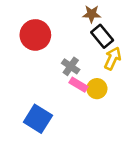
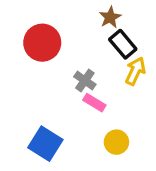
brown star: (92, 14) -> (110, 17), turned -30
yellow circle: (97, 89) -> (116, 142), moved

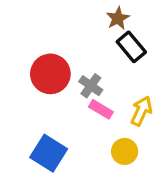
red circle: (42, 43) -> (50, 74), moved
yellow arrow: (135, 71) -> (141, 111), moved

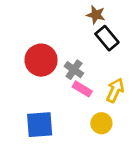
brown star: (118, 18) -> (96, 15), turned -30
blue square: (49, 153) -> (40, 125), turned -36

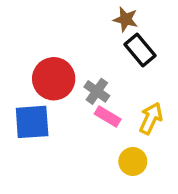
blue square: (40, 125) -> (32, 122), moved

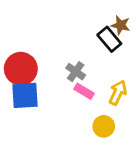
brown star: (126, 19) -> (121, 25), moved
red circle: (54, 79) -> (21, 69), moved

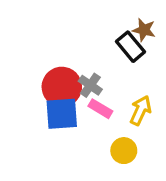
red circle: (21, 69) -> (62, 87), moved
blue square: (25, 95) -> (62, 114), moved

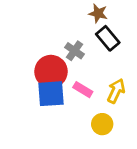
brown star: (144, 30) -> (98, 13), moved
gray cross: (90, 85) -> (75, 51), moved

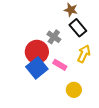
yellow arrow: (116, 91) -> (84, 54), moved
blue square: (51, 94) -> (37, 68), turned -35

